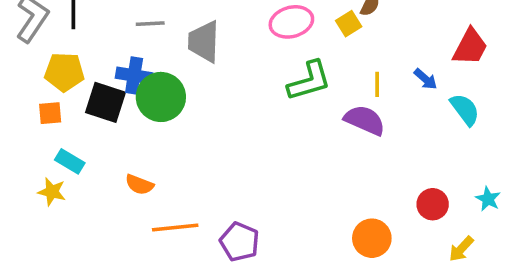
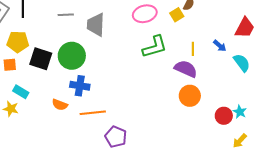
blue cross: (134, 76) -> (80, 86), moved
cyan star: (488, 199) -> (240, 112), moved
orange line: (175, 227) -> (93, 113), moved
orange circle: (372, 238) -> (190, 96), moved

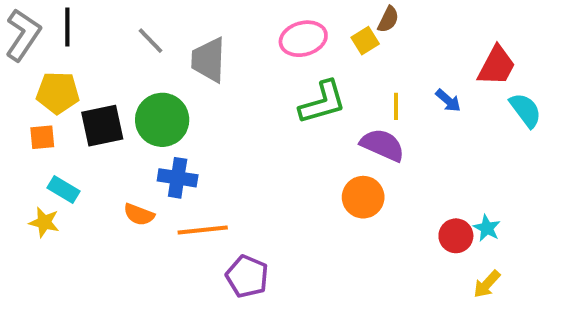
gray line: (66, 15) -> (151, 41), turned 49
black square: (41, 59) -> (102, 126), turned -30
cyan semicircle: (242, 63) -> (525, 110), moved
orange circle: (190, 96) -> (363, 197), moved

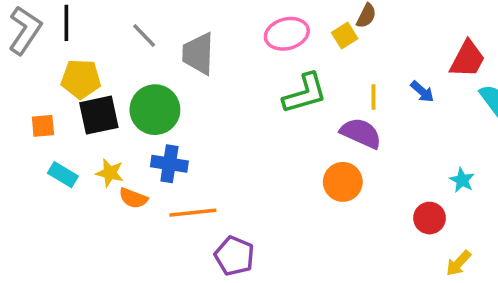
yellow pentagon: (58, 93) -> (81, 79), moved
yellow star: (44, 222) -> (110, 173), moved
cyan star: (487, 228) -> (462, 180), moved

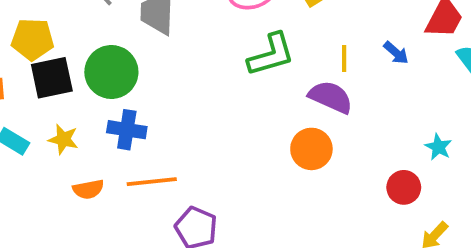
orange semicircle: (133, 198) -> (88, 189), moved, turned -32

